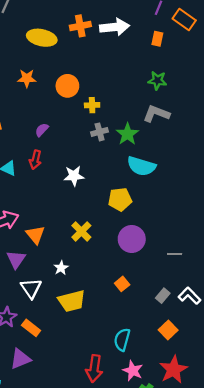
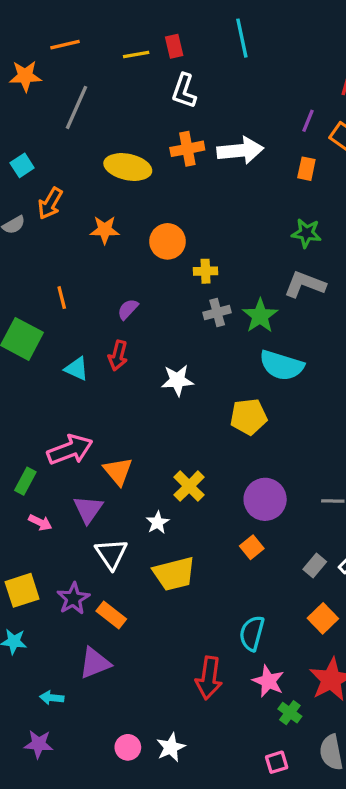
yellow cross: (81, 231) -> (189, 486), moved
purple circle: (132, 239) -> (265, 499), moved

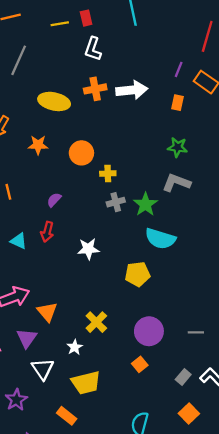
orange rectangle: (111, 615) -> (67, 416), moved

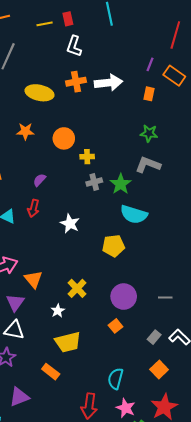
white star: (88, 249) -> (70, 224), turned 30
white triangle: (43, 369) -> (14, 330), moved, turned -45

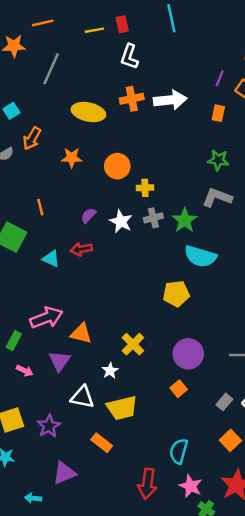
red arrow: (33, 208) -> (81, 249), turned 66
white star: (70, 224) -> (121, 221), moved
orange triangle: (33, 279) -> (81, 333), turned -36
white triangle: (14, 330) -> (82, 397), moved

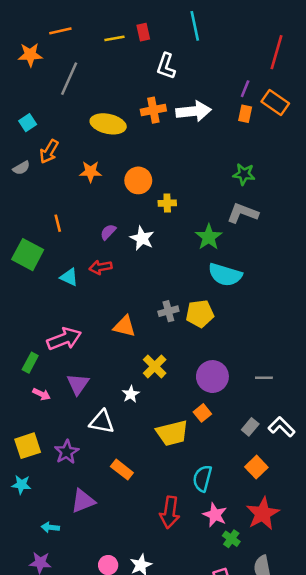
white L-shape: (129, 57) -> (166, 66), moved
orange rectangle: (218, 113) -> (245, 114), moved
gray cross: (153, 218) -> (168, 311), moved
orange triangle: (81, 333) -> (124, 326), moved
yellow trapezoid: (122, 408) -> (172, 433), moved

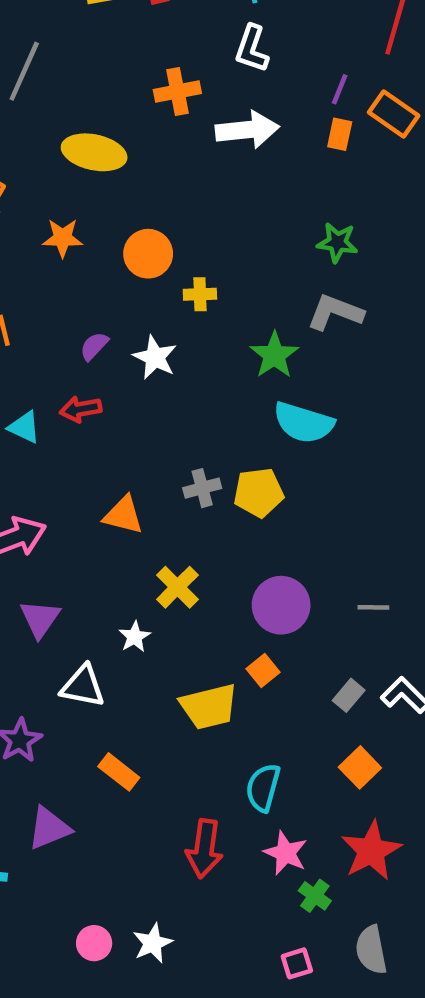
white L-shape: (166, 66) -> (252, 49), moved
orange cross: (153, 110) -> (177, 91), moved

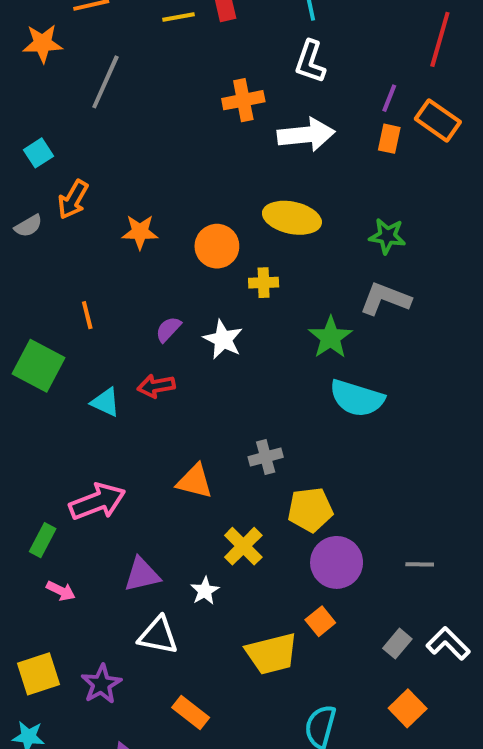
yellow ellipse: (94, 152) -> (292, 218), moved
yellow pentagon: (259, 493) -> (310, 510), moved
purple triangle: (40, 619) -> (142, 575), moved, turned 42

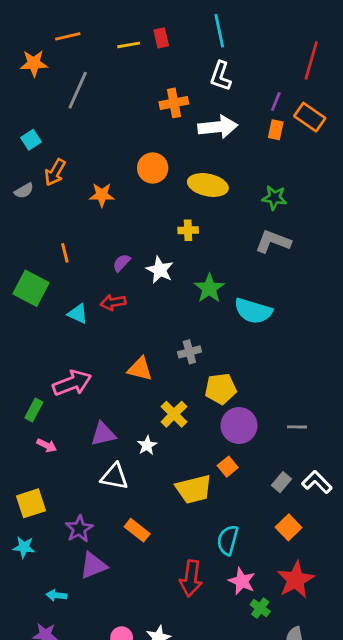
orange circle: (217, 246) -> (153, 168), moved
green star: (330, 337) -> (209, 288), moved
purple star: (101, 684) -> (79, 529), moved

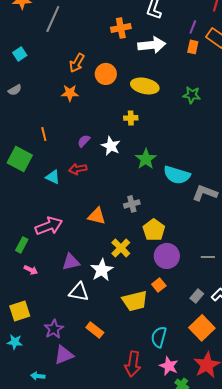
orange arrow: (55, 172) -> (77, 63), moved
gray L-shape: (273, 242) -> (205, 193), moved
yellow pentagon: (221, 389) -> (154, 230), turned -30
white star: (147, 445) -> (102, 270), size x1.6
orange square: (289, 527) -> (202, 328), size x1.4

